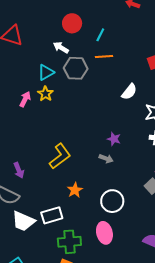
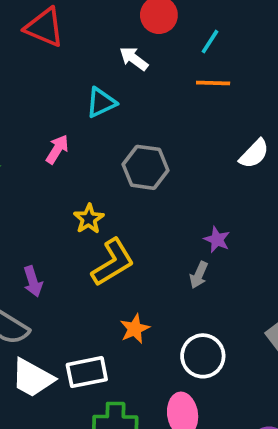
gray hexagon: (76, 68) -> (145, 167), moved
yellow star: (45, 94) -> (89, 219), moved
gray arrow: (106, 159) -> (199, 275), turned 88

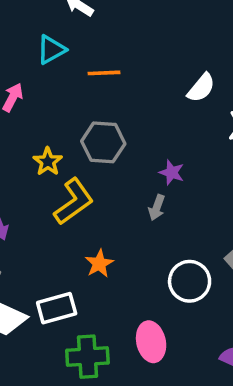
orange line: (213, 83) -> (104, 73), moved
gray hexagon: (145, 167) -> (103, 142), moved
white circle: (203, 356) -> (190, 281), moved

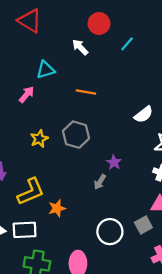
cyan triangle: (51, 50) -> (45, 70), moved
yellow L-shape: (74, 202) -> (31, 192), moved

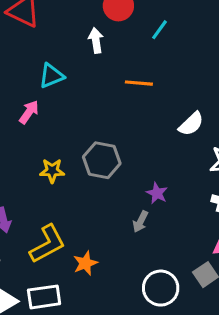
white arrow: (80, 47) -> (96, 40), turned 42
orange line: (86, 92) -> (139, 83), moved
yellow star: (39, 139) -> (52, 171), turned 30

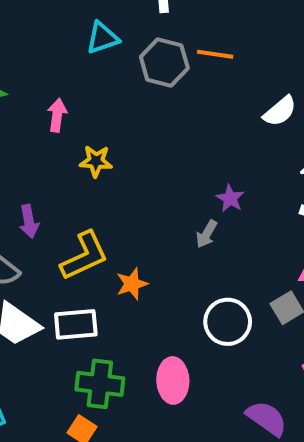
pink arrow: (29, 112) -> (57, 115), moved, turned -30
gray hexagon: (102, 160) -> (164, 62), moved

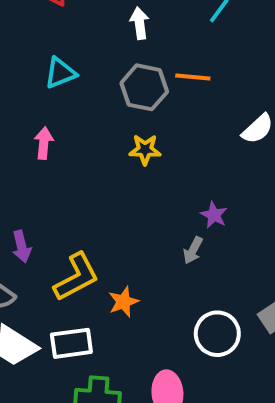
cyan triangle: (102, 38) -> (60, 73), moved
yellow star: (96, 161) -> (145, 150), moved

